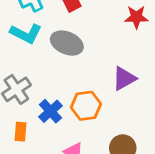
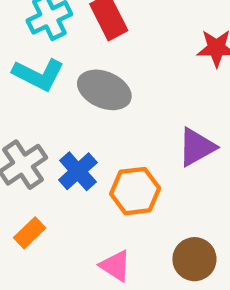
blue cross: (50, 111) -> (78, 171), moved
orange rectangle: (20, 132) -> (30, 233), turned 42

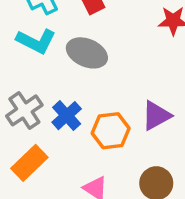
purple triangle: (197, 147) -> (156, 116), moved
orange rectangle: (30, 233) -> (29, 163), size x1.5

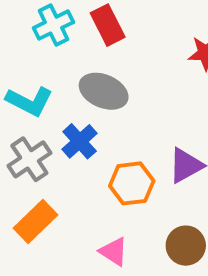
cyan L-shape: (36, 41) -> (29, 101), moved
blue cross: (67, 116) -> (80, 141), moved

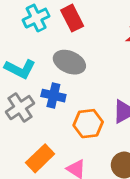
blue cross: (80, 141) -> (53, 96), turned -35
orange rectangle: (35, 222) -> (40, 158), moved

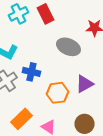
gray ellipse: (69, 62) -> (68, 47), moved

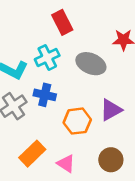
cyan cross: (18, 14) -> (47, 57), moved

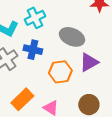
gray ellipse: (91, 64) -> (72, 37), moved

